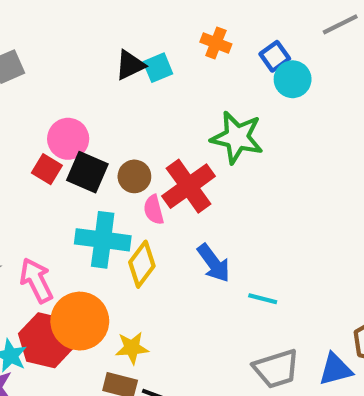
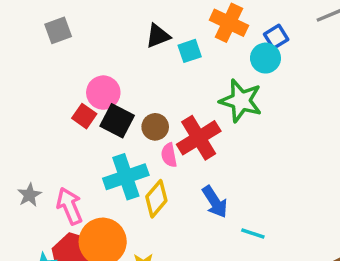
orange cross: (216, 43) -> (229, 23), size x1.5
cyan square: (158, 68) -> (190, 51), moved
cyan circle: (293, 79) -> (265, 58), moved
cyan cross: (103, 240) -> (126, 177), turned -30

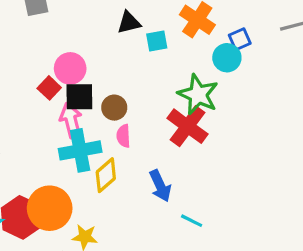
black square: (117, 121) -> (79, 97), turned -36
red cross: (199, 138) -> (188, 126), moved, turned -30
pink arrow: (70, 206) -> (71, 120), moved

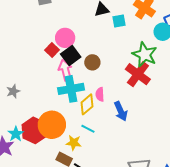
black square: (79, 97) -> (71, 56), turned -36
pink semicircle: (123, 136) -> (100, 94), moved
cyan line: (192, 221) -> (88, 129), moved

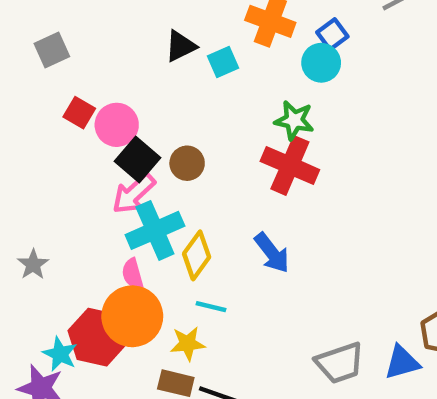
red square: (52, 50) -> (79, 113), moved
green star: (145, 55) -> (294, 120), size x0.7
pink arrow: (65, 70) -> (134, 194), turned -105
pink semicircle: (100, 94) -> (133, 274), moved

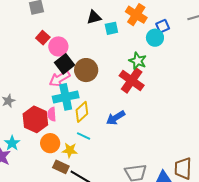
brown circle: (187, 163) -> (86, 70), size x1.5
blue arrow: (272, 253) -> (116, 118), turned 84
orange circle: (132, 316) -> (50, 143), moved, size x0.7
red hexagon: (98, 337) -> (35, 119), moved

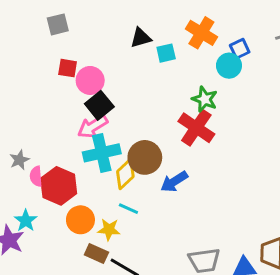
red square: (43, 38) -> (68, 68), turned -32
brown circle: (86, 70) -> (145, 157), moved
pink semicircle: (52, 114) -> (36, 176), moved

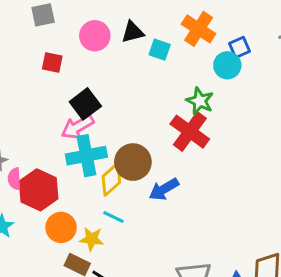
cyan square: (166, 53) -> (160, 50), turned 30
pink circle: (90, 80) -> (95, 36), moved

